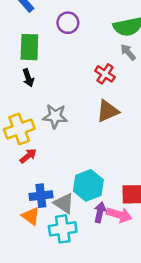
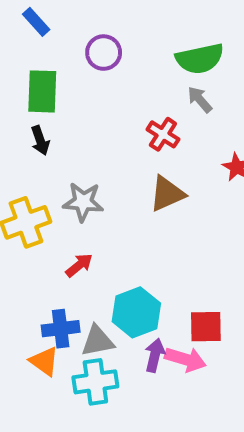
red arrow: (28, 156) -> (79, 265), moved
gray triangle: (64, 203) -> (97, 341), turned -45

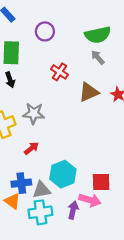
red cross: (163, 134) -> (60, 72), moved
brown triangle: (167, 194) -> (89, 92), moved
purple arrow: (155, 355) -> (73, 210), moved

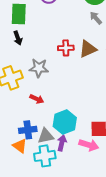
red cross: (60, 72) -> (66, 48), moved, turned -35
red arrow: (31, 148) -> (37, 99), turned 64
purple arrow: (73, 210) -> (62, 143), moved

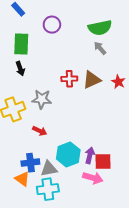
purple arrow: (62, 143) -> (90, 155), moved

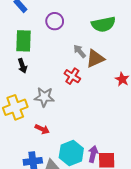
gray arrow: (100, 48) -> (80, 51), moved
red cross: (69, 79) -> (72, 76), turned 35
brown triangle: (92, 80) -> (95, 59), moved

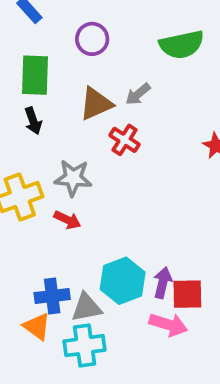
gray arrow: (80, 51) -> (138, 94), turned -88
brown triangle: (95, 59) -> (96, 104), moved
red arrow: (42, 129) -> (67, 220), moved

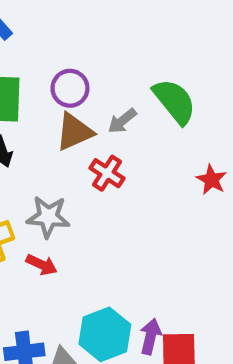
purple circle: (92, 39) -> (70, 88), moved
green semicircle: (182, 45) -> (175, 101), moved, turned -117

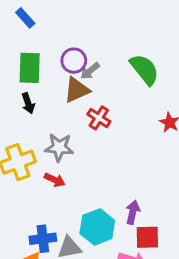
gray arrow: (122, 121) -> (90, 71), moved
purple arrow: (151, 337) -> (133, 212), moved

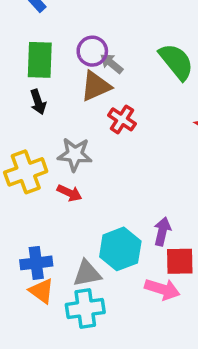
gray arrow: (90, 71) -> (112, 63), turned 78
blue cross: (43, 239) -> (36, 263), moved

